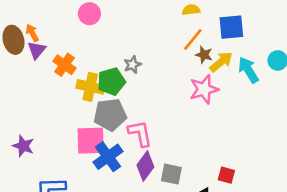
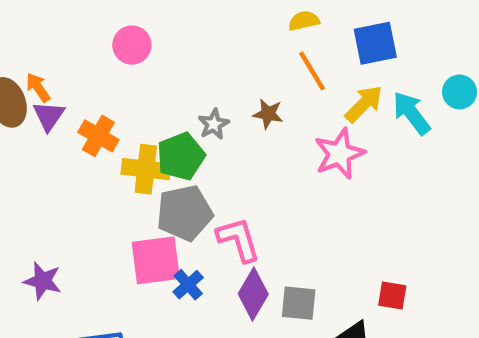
orange line: (193, 39) -> (312, 71), turned -65
brown star: (204, 55) -> (268, 114), moved
blue cross: (108, 157) -> (188, 285), size x0.6

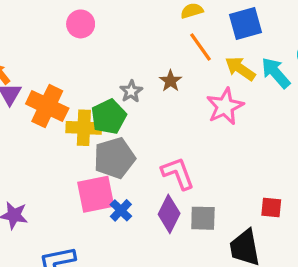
pink circle: (132, 45) -> (81, 24), moved
yellow arrow: (364, 104) -> (240, 69), turned -96
brown star: (268, 114) -> (171, 81), turned 30
orange cross: (98, 136) -> (47, 106), size x1.4
pink L-shape: (239, 240) -> (178, 173), moved

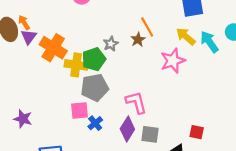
orange line: (200, 47) -> (147, 27), moved
pink square: (96, 194) -> (80, 111), size x0.7

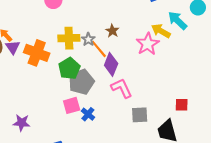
orange line: (147, 27) -> (99, 49), moved
yellow arrow: (186, 36) -> (161, 31), moved
green pentagon: (94, 59) -> (69, 68), moved
yellow cross: (76, 65) -> (69, 38), moved
purple diamond: (127, 129) -> (111, 64), moved

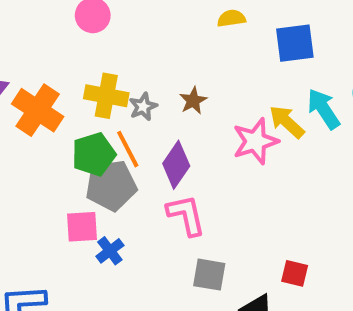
orange line: (99, 49) -> (128, 149), moved

